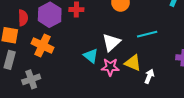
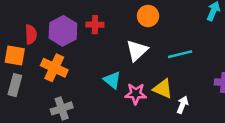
white triangle: (111, 42) -> (137, 51), moved
gray cross: (31, 79) -> (62, 108), moved

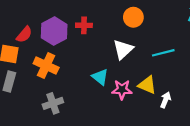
red semicircle: (31, 34) -> (24, 34), turned 42

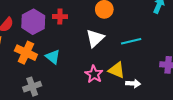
cyan triangle: (100, 77) -> (53, 57), moved
pink star: (122, 90) -> (94, 74), turned 30
white arrow: (166, 100) -> (133, 83), turned 72

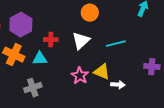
red cross: (60, 17) -> (51, 40), moved
cyan triangle: (53, 57) -> (40, 59), turned -42
gray cross: (32, 87) -> (33, 88), moved

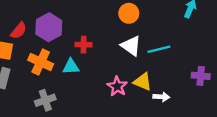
white triangle: (81, 41) -> (131, 46), moved, turned -42
gray cross: (33, 88) -> (45, 100), moved

